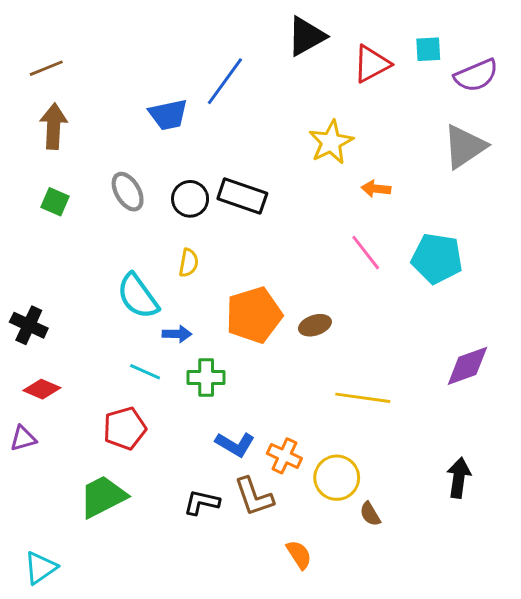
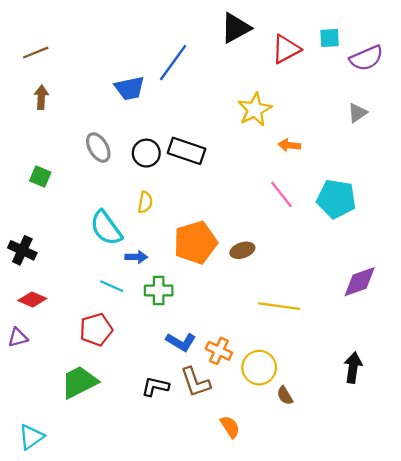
brown arrow: (54, 126) -> (41, 97), size x0.7
gray triangle: (465, 147) -> (357, 113), size x0.6
green square: (55, 202) -> (40, 177), moved

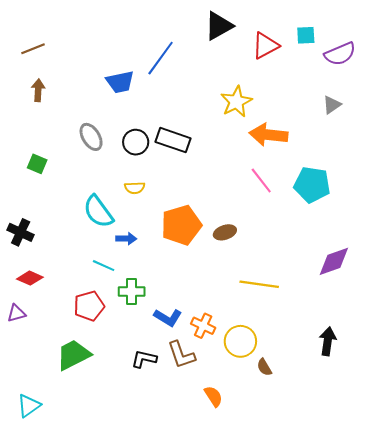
orange arrow: (289, 145) -> (268, 135), size x1.8
yellow semicircle: (145, 202) -> (135, 188), turned 78
green cross: (159, 290) -> (132, 292), moved

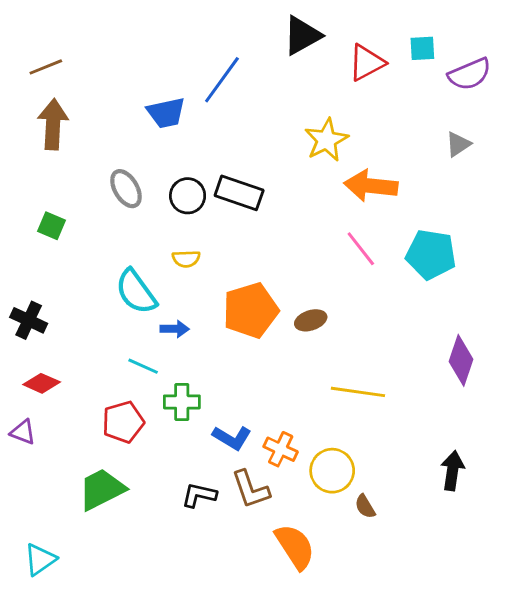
brown arrow: (38, 90) -> (53, 124), size x1.6
purple diamond: (334, 261) -> (461, 360), turned -52
purple triangle: (16, 313) -> (23, 432), turned 36
orange semicircle: (213, 396) -> (295, 547), size x1.6

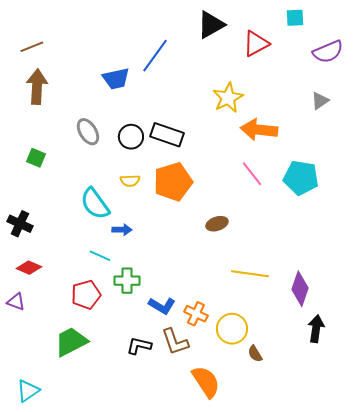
cyan square: (422, 48) -> (295, 18), moved
orange pentagon: (251, 310) -> (173, 182), moved
purple diamond: (461, 360) -> (300, 289), moved

